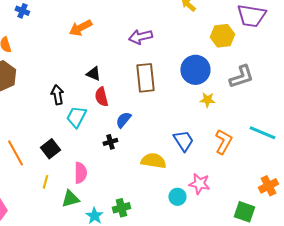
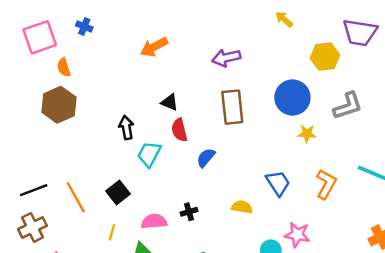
black cross: (110, 142) -> (189, 212), moved
yellow semicircle: (153, 161) -> (242, 207), size x0.7
pink semicircle: (80, 173) -> (154, 221), turned -95

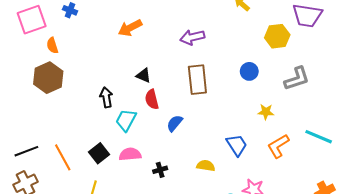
blue circle: (292, 97) -> (249, 71), size x0.6
yellow star: (307, 134) -> (266, 112), moved
orange L-shape: (326, 184) -> (278, 146), turned -150
pink semicircle: (154, 221) -> (130, 154), moved

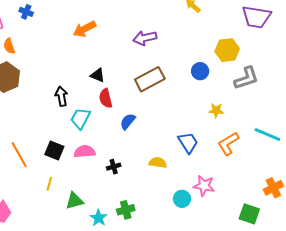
yellow hexagon: (277, 36) -> (227, 50), moved
brown rectangle: (197, 80) -> (150, 79), turned 68
black square: (99, 153) -> (54, 151), turned -30

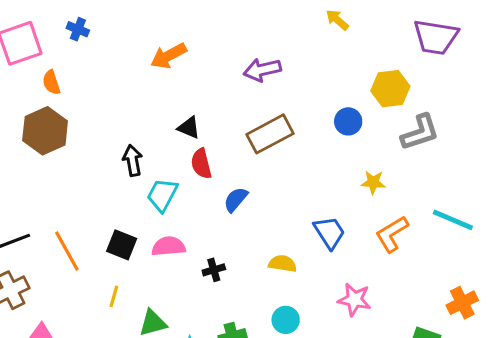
cyan circle: (182, 199) -> (286, 320), moved

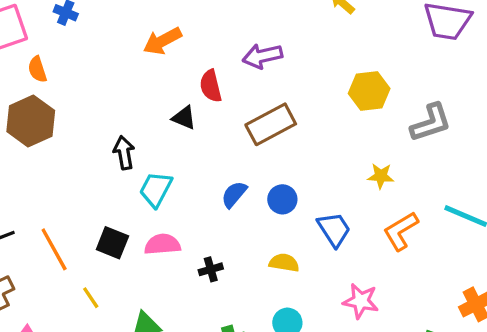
yellow hexagon: (390, 89) -> (369, 91), moved
blue circle: (348, 121) -> (282, 199), moved
red semicircle: (201, 164) -> (211, 86), moved
yellow line: (114, 296) -> (91, 298), moved, turned -50

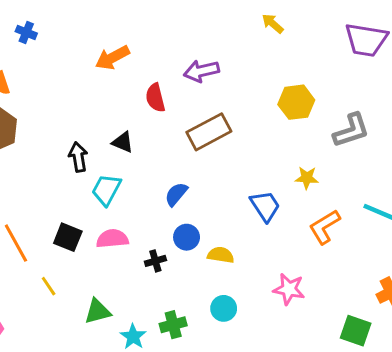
black triangle: (184, 118) -> (123, 142), moved
blue circle: (282, 199) -> (187, 237), moved
blue trapezoid: (334, 229) -> (265, 206), moved

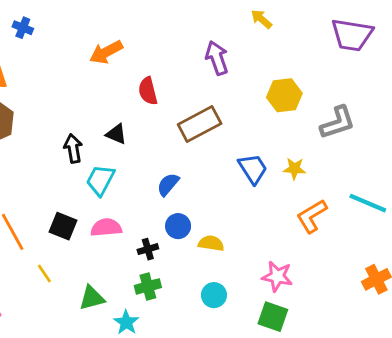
purple arrow: (201, 71) -> (217, 58), moved, turned 84
blue trapezoid: (265, 206) -> (253, 169), moved
green cross: (173, 325) -> (148, 286), moved
green square: (356, 331) -> (273, 317), moved

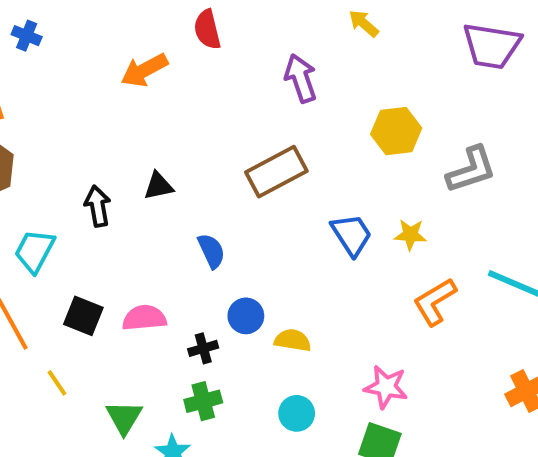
red semicircle: (148, 91) -> (207, 30), moved
black triangle: (116, 134) -> (159, 186), turned -35
cyan trapezoid: (100, 180) -> (35, 251), moved
blue semicircle: (168, 184) -> (211, 251), moved, turned 115
green triangle: (92, 298) -> (124, 417), turned -44

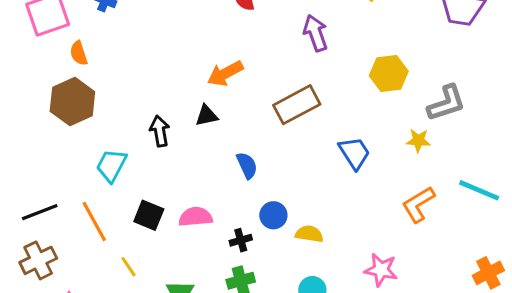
orange arrow: (144, 70) -> (225, 73), moved
yellow star: (410, 235) -> (418, 140), moved

